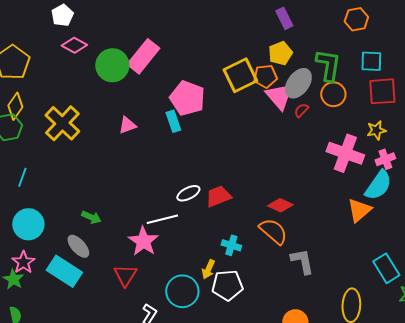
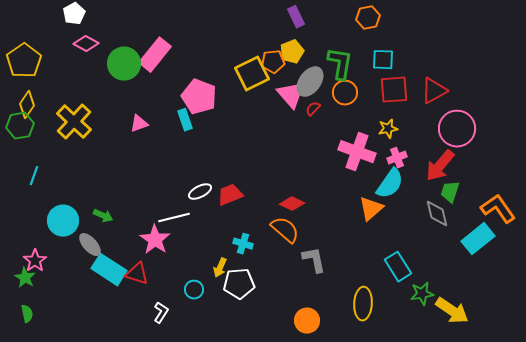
orange pentagon: (265, 76) -> (273, 62), moved
cyan circle: (28, 224) -> (63, 221), moved
cyan rectangle: (64, 271) -> (109, 270), moved
red triangle: (125, 275) -> (137, 274), turned -45
cyan circle: (182, 291) -> (194, 290), size x0.6

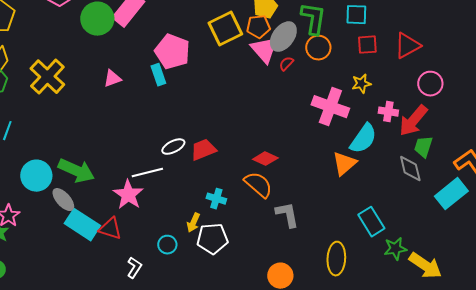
orange pentagon: (273, 62) -> (258, 27), moved
red square: (394, 90) -> (367, 45), size x0.7
pink circle: (457, 129) -> (430, 84), size x0.7
pink cross: (397, 158) -> (388, 112), moved, turned 30
green arrow: (103, 216) -> (76, 171), size x1.8

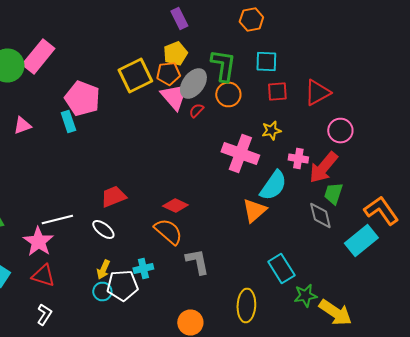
white ellipse: (173, 147) -> (103, 230), moved, turned 65
cyan cross: (216, 199) -> (143, 268), moved, turned -30
red triangle: (110, 229) -> (43, 276), moved
cyan circle: (167, 245) -> (102, 292), moved

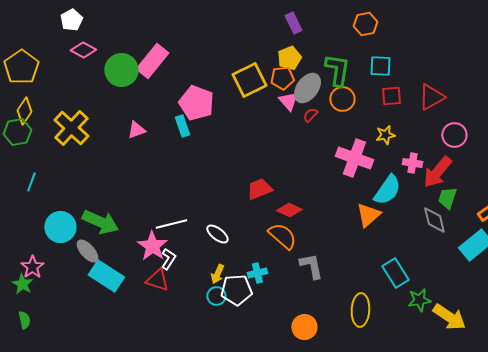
pink triangle: (174, 96) -> (288, 101), size x0.7
red trapezoid: (113, 196) -> (259, 189), moved
white L-shape: (44, 314) -> (168, 259), moved

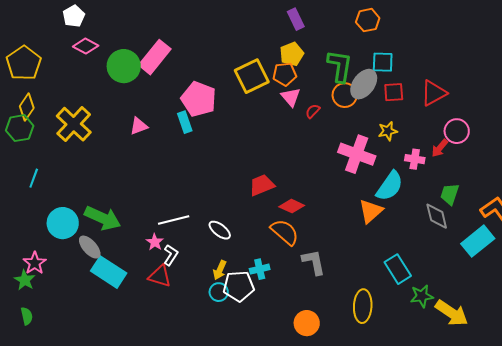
gray ellipse: (307, 88) -> (364, 84), moved
red arrow: (437, 172) -> (440, 148), moved, size x0.6
pink star: (152, 246) -> (155, 242), size x0.6

